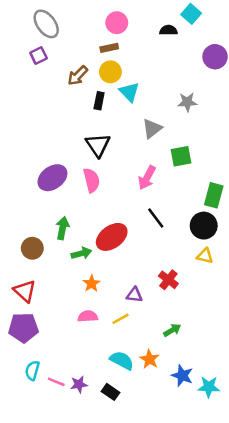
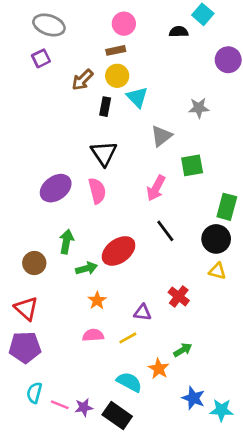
gray ellipse: (46, 24) -> (49, 25), turned -36
orange star: (149, 359) -> (159, 369), moved
black rectangle: (110, 392) -> (117, 415), size x1.5

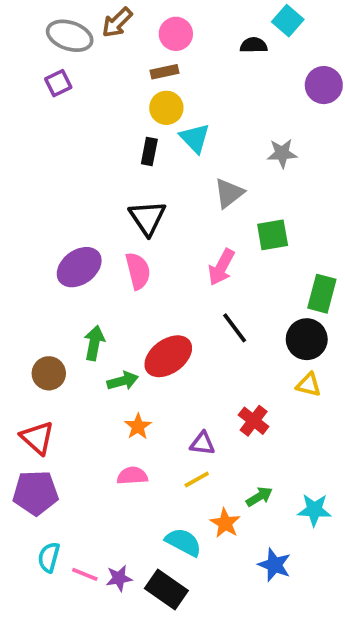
brown arrow: (82, 80) -> (117, 22), moved
yellow line: (128, 338) -> (197, 480), moved
cyan star: (221, 410) -> (314, 510), moved

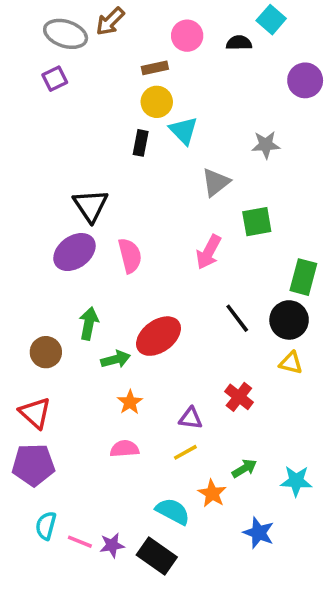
pink circle: (176, 34) -> (187, 36), moved
black triangle: (147, 218) -> (91, 206), moved
black line: (235, 328) -> (237, 318), moved

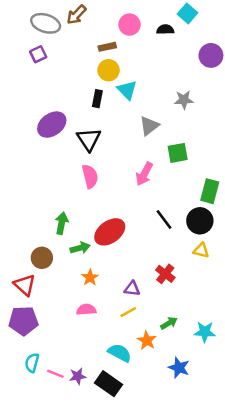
black triangle: (91, 206) -> (89, 139), moved
purple ellipse: (74, 252) -> (52, 125), moved
brown circle: (46, 352) -> (42, 258), moved

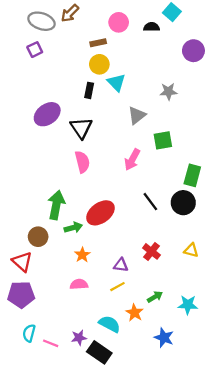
green arrow: (62, 223) -> (56, 205), size x1.4
yellow triangle: (201, 250) -> (191, 250), moved
purple star: (78, 376) -> (79, 338), moved

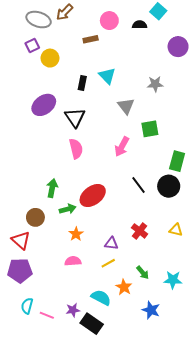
yellow circle: (99, 64) -> (50, 58), moved
gray triangle: (137, 115) -> (126, 106), turned -30
green arrow: (56, 205) -> (52, 188), size x0.7
green arrow: (155, 297) -> (143, 273), turned 80

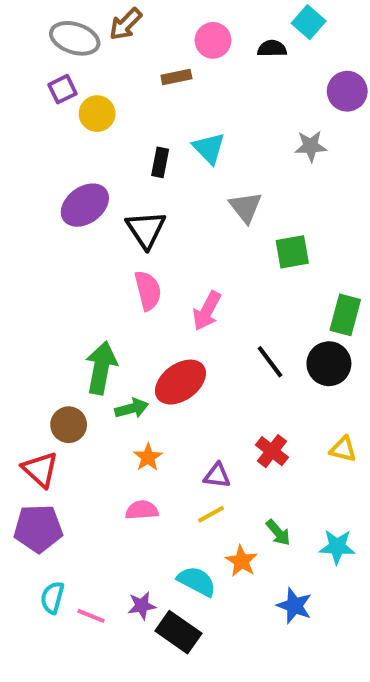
gray star: (155, 84) -> (311, 146), moved
pink arrow: (122, 147) -> (207, 311), moved
green arrow: (52, 188) -> (101, 368), size x1.4

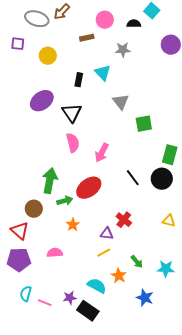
purple square: (63, 89) -> (18, 44), moved, turned 32
gray star: (311, 146) -> (123, 50), moved
red cross: (272, 451) -> (124, 220), moved
pink semicircle: (142, 510) -> (55, 253), moved

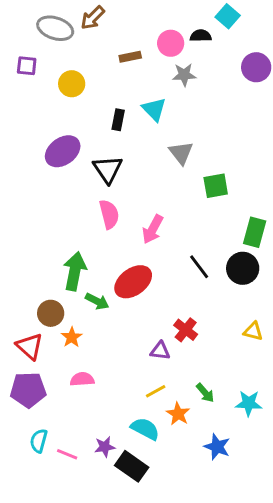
pink circle: (105, 20) -> (171, 43), moved
green arrow: (65, 201) -> (97, 301), turned 42
orange star: (73, 225) -> (72, 337), moved
yellow line: (104, 253) -> (156, 391), moved

